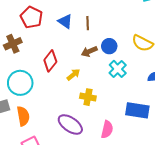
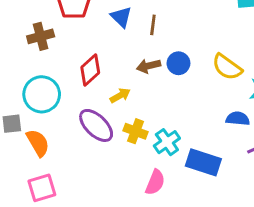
cyan cross: (118, 69) -> (167, 142), moved
orange semicircle: (23, 116) -> (38, 143), turned -30
purple ellipse: (70, 124) -> (96, 125), moved

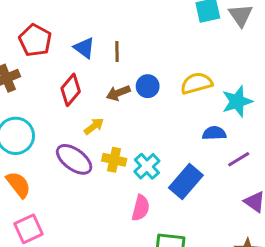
yellow semicircle: (227, 67) -> (196, 83), turned 136
red diamond: (90, 70) -> (71, 90), moved
blue rectangle: (203, 162) -> (186, 181), turned -60

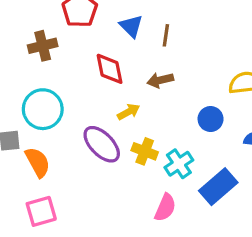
blue circle: (148, 86) -> (211, 119), moved
red diamond: (71, 90) -> (110, 69), turned -60

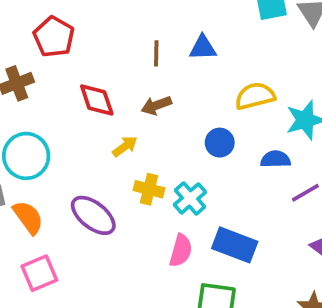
blue triangle: (131, 26) -> (203, 48), moved, turned -40
purple ellipse: (102, 144) -> (93, 215), moved
blue rectangle: (218, 187) -> (235, 245), moved, turned 69

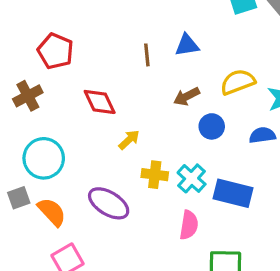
brown arrow: (156, 105) -> (187, 96), moved
blue rectangle: (235, 245) -> (233, 193), moved

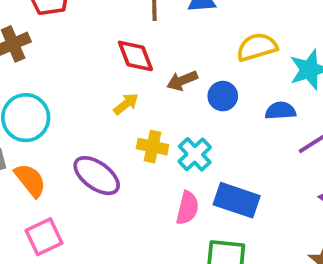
brown arrow: (187, 96) -> (182, 81), moved
red diamond: (100, 102) -> (135, 56), moved
blue rectangle: (233, 193) -> (237, 200), moved

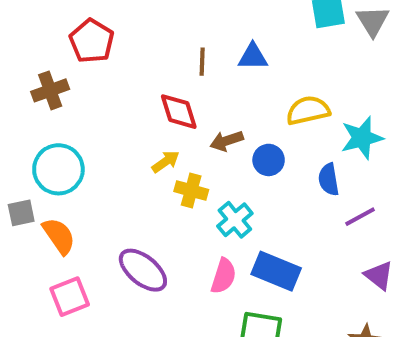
blue semicircle: (280, 111) -> (329, 179), turned -100
yellow cross: (153, 147) -> (191, 191), moved
purple ellipse: (97, 176) -> (143, 270), moved

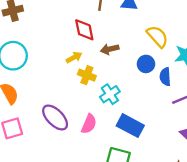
yellow semicircle: (308, 110) -> (157, 36), turned 55
blue circle: (269, 160) -> (146, 64), moved
pink semicircle: (224, 276) -> (89, 124), moved

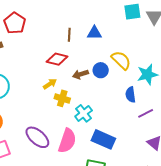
red diamond: (84, 30) -> (57, 59), turned -60
blue circle: (146, 64) -> (101, 70), moved
pink semicircle: (89, 124) -> (67, 141), size x1.4

